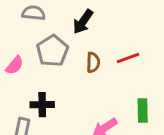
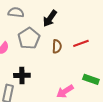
green rectangle: (143, 110) -> (91, 79), turned -70

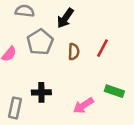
red line: (81, 43) -> (102, 48), turned -42
black cross: (22, 75) -> (41, 92), moved

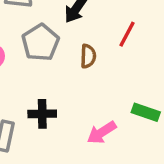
red line: (102, 48) -> (127, 34), moved

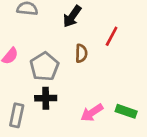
gray pentagon: (41, 43) -> (44, 67), moved
green rectangle: (146, 112) -> (126, 111), moved

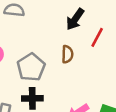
black arrow: (72, 16) -> (75, 19), moved

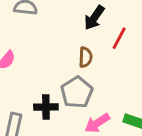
gray pentagon: (31, 67) -> (77, 92), moved

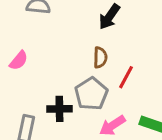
red line: (119, 38) -> (126, 77), moved

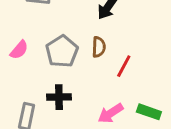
gray pentagon: (91, 94) -> (62, 51), moved

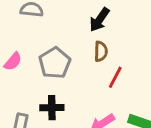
brown semicircle: (99, 47) -> (101, 51), moved

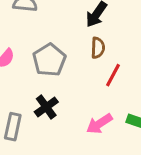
black cross: (52, 108) -> (46, 107), turned -35

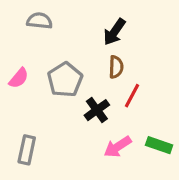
black cross: (46, 107) -> (97, 110), moved

